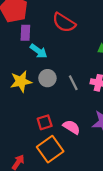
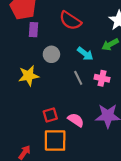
cyan arrow: (39, 51) -> (85, 54), moved
gray circle: (47, 78) -> (51, 54), moved
orange square: (50, 149) -> (55, 140), turned 35

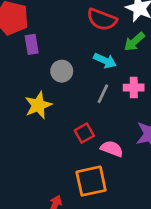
red semicircle: (70, 21) -> (102, 19), moved
gray line: (78, 78) -> (103, 94), turned 64
red square: (50, 115) -> (84, 133), moved

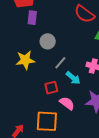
cyan arrow: (105, 61) -> (73, 78), moved
gray line: (103, 94) -> (60, 63), moved

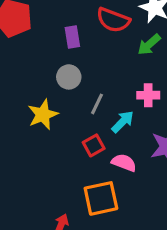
purple rectangle: (32, 18) -> (72, 37), moved
cyan arrow: (73, 78) -> (123, 122), turned -70

